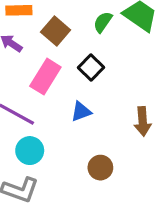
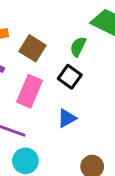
green semicircle: (103, 22) -> (78, 47), moved

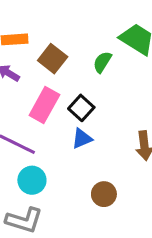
black square: (70, 77) -> (81, 108), moved

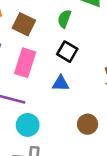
black square: (81, 108) -> (67, 52), moved
blue triangle: (82, 139) -> (61, 83), turned 36

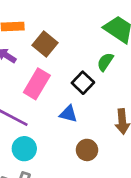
green semicircle: (64, 19) -> (105, 62), moved
brown circle: (88, 124) -> (87, 150), moved

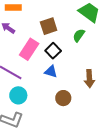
brown square: (45, 44) -> (49, 26), moved, turned 30
black square: (83, 83) -> (53, 51), moved

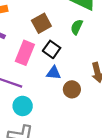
brown circle: (63, 98) -> (72, 89), moved

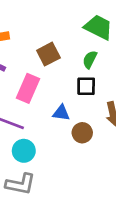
black square: (52, 49) -> (86, 86), moved, turned -36

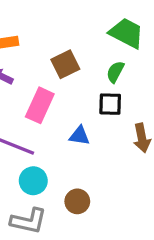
brown circle: (82, 133) -> (77, 201), moved

